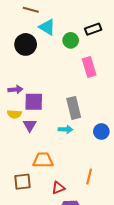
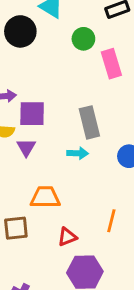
green circle: (71, 40) -> (83, 39), moved

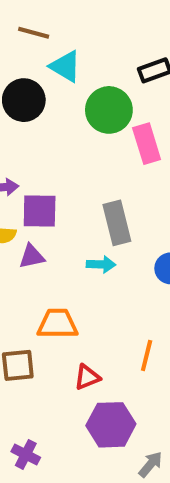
green circle: (83, 39) -> (109, 110), size x1.5
purple triangle: (26, 147) -> (32, 256), turned 48

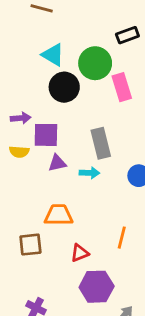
cyan triangle: (65, 66) -> (53, 55), moved
black circle: (24, 100) -> (64, 87), moved
purple triangle: (32, 256) -> (57, 163), moved

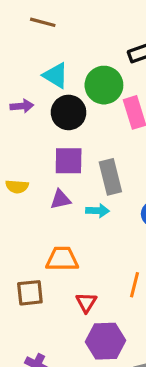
purple arrow: (21, 118) -> (22, 106), moved
purple square: (46, 135) -> (69, 161), moved
red triangle: (80, 253) -> (86, 302), turned -36

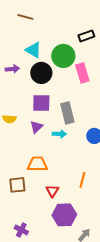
purple triangle: (60, 199) -> (36, 127), turned -32

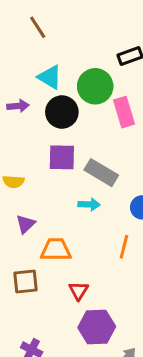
brown line: (25, 17) -> (38, 27), turned 42
gray rectangle: (67, 113) -> (101, 173), turned -45
purple triangle: (36, 127) -> (26, 224), moved
orange line: (82, 180) -> (124, 247), moved

